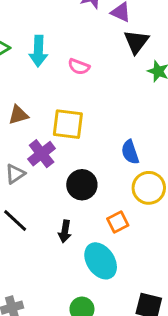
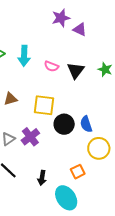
black triangle: (136, 42) -> (76, 70), moved
purple cross: (42, 154) -> (30, 137), moved
black circle: (82, 185) -> (64, 124), moved

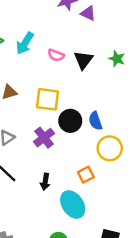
cyan arrow: (24, 56) -> (25, 43), turned 30
purple cross: (30, 137) -> (44, 138), moved

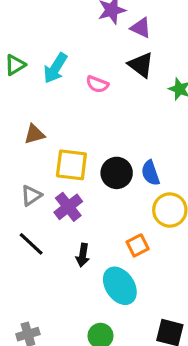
black triangle: (83, 60) -> (141, 65), moved, turned -30
yellow square: (48, 99) -> (71, 165), moved
purple cross: (44, 138) -> (68, 207), moved

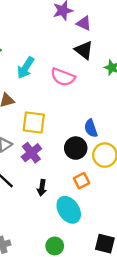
cyan arrow: (55, 68) -> (26, 68), moved
pink semicircle: (97, 84) -> (63, 77), moved, size x1.5
black circle: (117, 173) -> (76, 148), moved

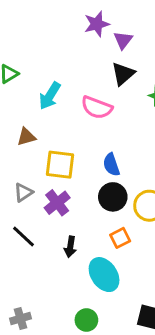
purple triangle: (84, 23) -> (123, 40), turned 42
black triangle: (84, 50) -> (123, 74), turned 42
blue semicircle: (91, 128) -> (111, 165), moved

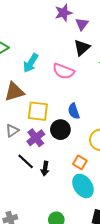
brown triangle: (26, 137) -> (14, 92), size x1.5
black circle: (113, 197) -> (60, 130), moved
black line: (23, 236) -> (26, 161), moved
orange square: (120, 238) -> (80, 162), turned -32
cyan ellipse: (104, 275) -> (83, 186), moved

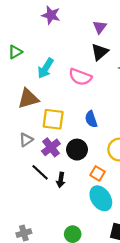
purple star: (63, 13) -> (51, 15), moved, turned 30
black circle: (60, 130) -> (77, 150), moved

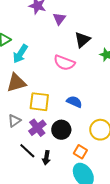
purple triangle: (100, 27) -> (59, 19), moved
cyan arrow: (46, 68) -> (20, 54), moved
blue semicircle: (91, 119) -> (74, 102), turned 133

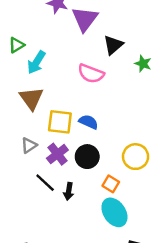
purple triangle: (59, 19) -> (85, 19), size x1.6
brown triangle: (16, 83) -> (31, 98), turned -50
blue semicircle: (74, 102) -> (88, 122), moved

